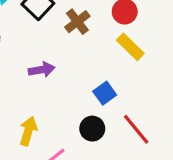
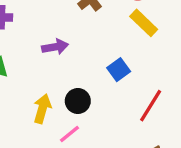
black circle: (92, 129) -> (78, 101), moved
red line: (136, 129) -> (151, 106), turned 72

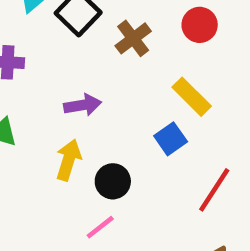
yellow rectangle: (144, 23) -> (192, 97), moved
yellow arrow: (42, 109) -> (68, 160), moved

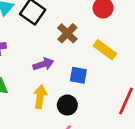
brown cross: (133, 38) -> (67, 33), moved
blue square: (171, 139) -> (78, 75), moved, turned -36

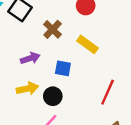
yellow arrow: (40, 97) -> (27, 89), turned 70

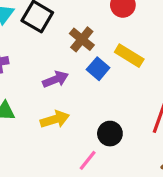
blue square: (63, 68) -> (98, 69), moved, turned 35
black circle: (53, 96) -> (110, 134), moved

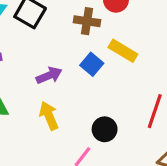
brown cross: (82, 39) -> (87, 21), moved, turned -30
yellow arrow: (55, 119) -> (49, 116), turned -96

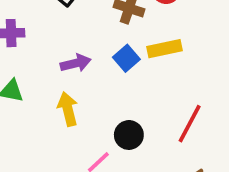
yellow rectangle: (123, 51) -> (165, 49), turned -52

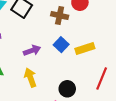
yellow rectangle: (165, 49) -> (85, 49), moved

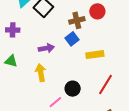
brown cross: (60, 15) -> (77, 20), turned -35
blue square: (61, 45) -> (72, 39), moved

